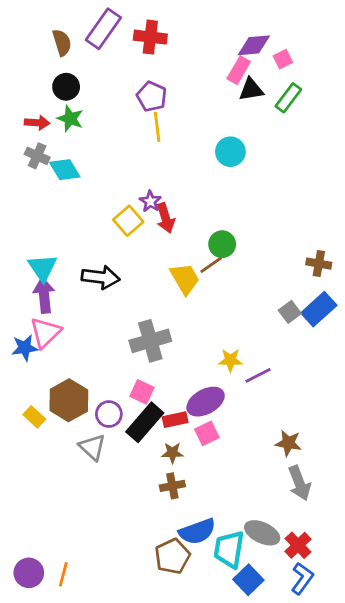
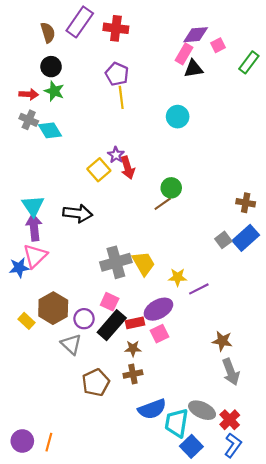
green rectangle: (288, 98) -> (249, 62), moved
yellow trapezoid: (185, 279) -> (144, 263), moved
brown pentagon: (172, 556) -> (96, 382), moved

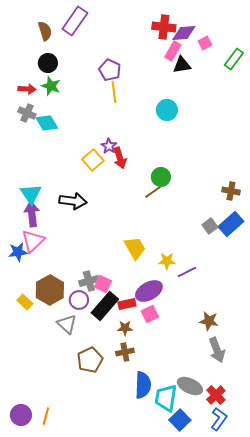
red cross: (116, 28) -> (164, 27), moved
gray cross: (116, 262) -> (89, 281), moved, size x0.7
blue semicircle: (152, 409) -> (143, 385), turned -68

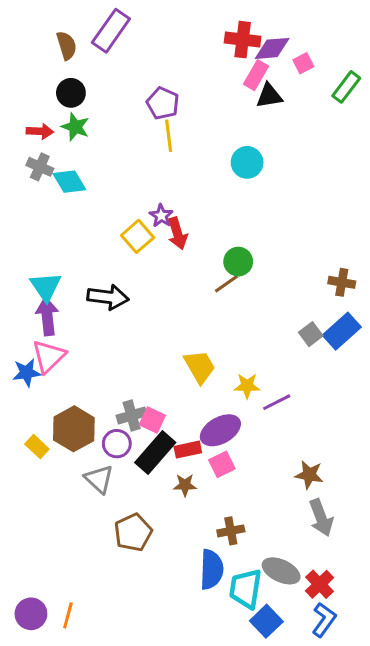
brown cross: (125, 352) -> (231, 531), moved

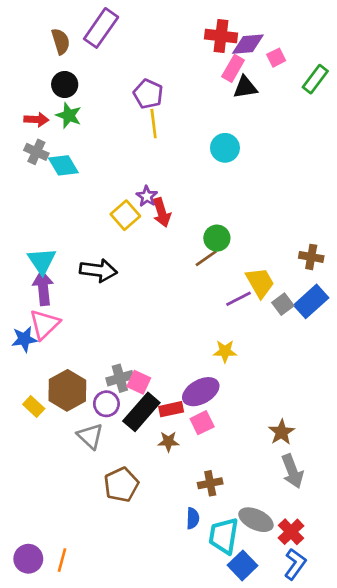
yellow trapezoid: (200, 367) -> (260, 283), moved
purple line: (277, 402) -> (238, 299), moved
brown star: (309, 475) -> (282, 432), turned 30
blue semicircle: (212, 569) -> (193, 518), size x0.6

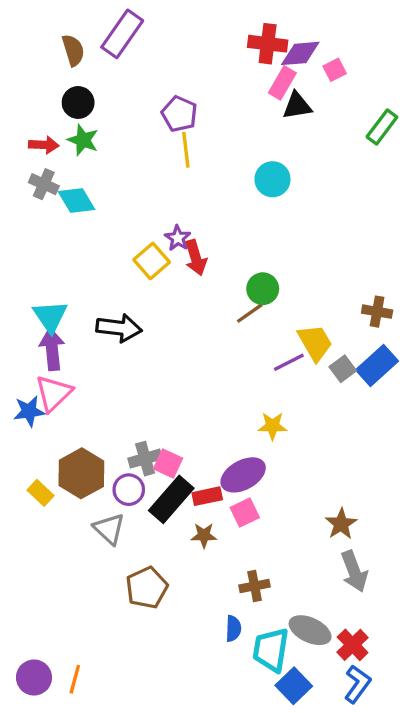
green rectangle: (315, 79) -> (382, 127), moved

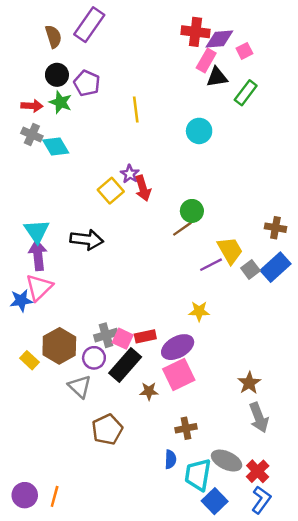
purple pentagon: (179, 114) -> (87, 83), moved
green rectangle: (382, 127) -> (246, 93), moved
red rectangle: (207, 496) -> (145, 336), moved
pink square: (245, 513) -> (179, 375), size x1.5

